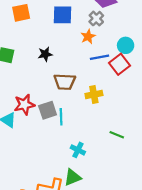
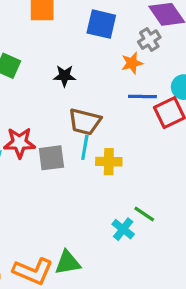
yellow cross: (94, 95) -> (109, 162), moved
cyan line: (61, 117) -> (85, 147), moved
cyan cross: (78, 150) -> (123, 229), moved

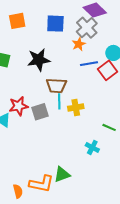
gray cross: (149, 40) -> (87, 28), size x1.5
black star: (65, 76) -> (39, 60), size x1.6
green line: (144, 214) -> (109, 127), moved

